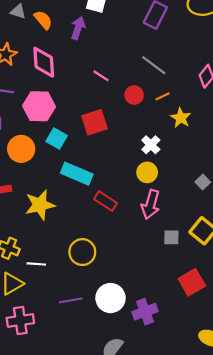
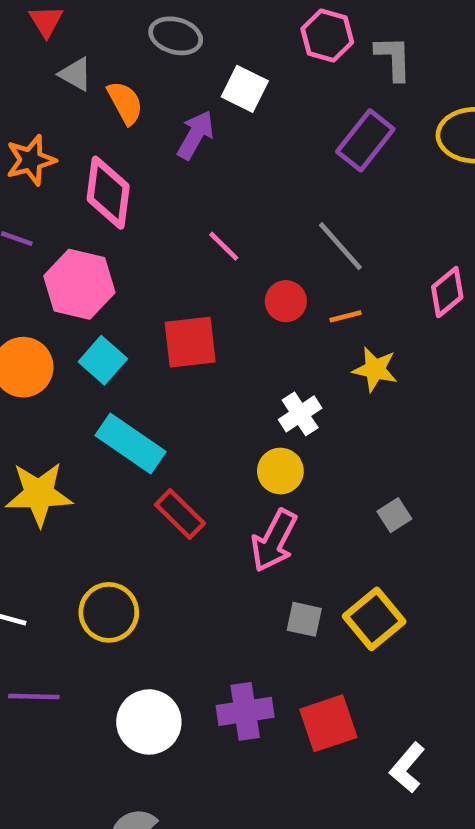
yellow star: (181, 118) -> (375, 369), turned -30
purple line: (71, 300) -> (34, 696), moved
purple cross: (145, 312) -> (245, 711), moved

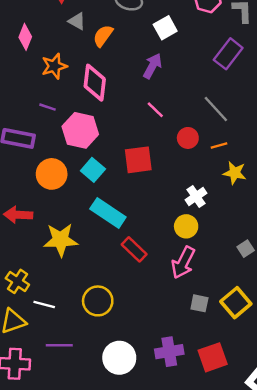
white square: (245, 89) -> (165, 28), turned 35
orange semicircle: (125, 103) -> (103, 36), turned -115
purple arrow: (195, 135) -> (152, 66), moved

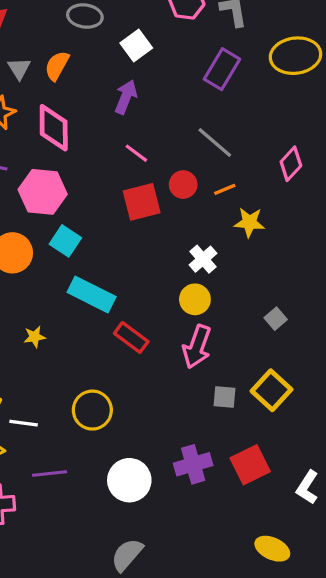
gray triangle: (77, 21) -> (19, 69), moved, turned 36
red square: (138, 160) -> (142, 202), moved
yellow star: (61, 240) -> (35, 337), size x0.5

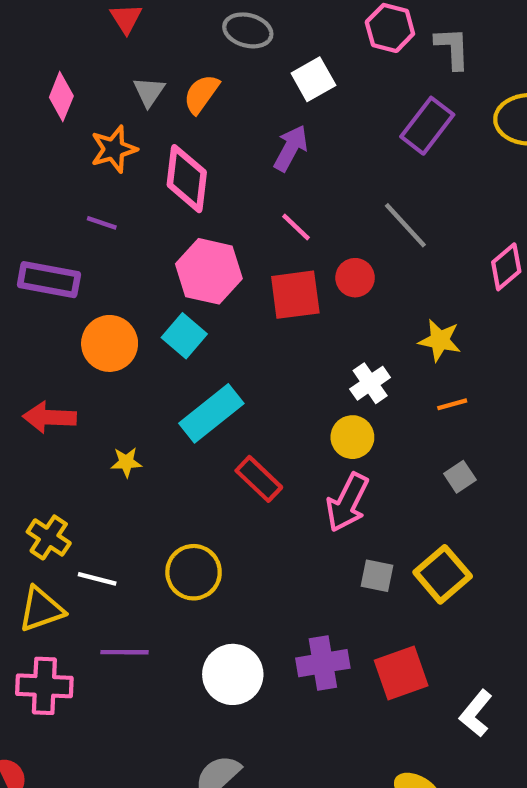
orange line: (225, 189) -> (452, 404), moved
pink hexagon: (43, 192) -> (209, 271), moved
cyan rectangle: (92, 294) -> (211, 413), turned -72

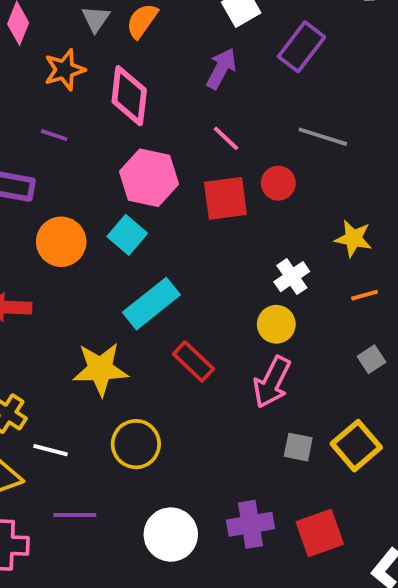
purple rectangle: (427, 126) -> (301, 47), moved
gray line: (405, 225) -> (323, 137), turned -30
yellow star: (126, 462) -> (100, 369), moved, size x2.0

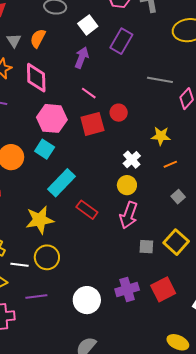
gray line: (323, 137) -> (160, 80), moved
yellow circle: (136, 444) -> (47, 257), moved

